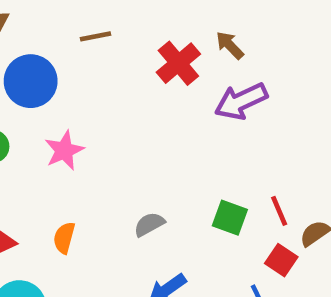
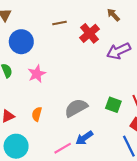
brown line: (96, 36) -> (60, 23), moved
brown arrow: (230, 45) -> (113, 15), moved
gray semicircle: (149, 224) -> (76, 108), size x1.6

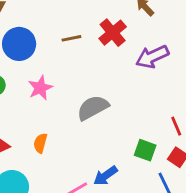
brown line: (60, 23) -> (71, 38), moved
green square: (113, 105) -> (145, 150), moved
gray semicircle: (76, 108) -> (93, 108), moved

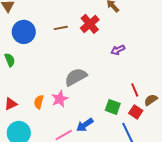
purple arrow: (152, 57) -> (118, 50), moved, size x0.6
pink star: (40, 88) -> (60, 99), moved

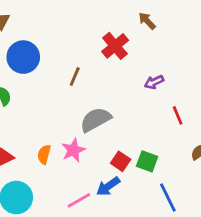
brown line: (61, 28) -> (75, 77), moved, turned -56
red line: (135, 90) -> (178, 115), moved
red square: (136, 112) -> (121, 161), moved

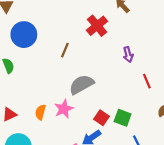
purple arrow: (154, 82) -> (128, 55), turned -80

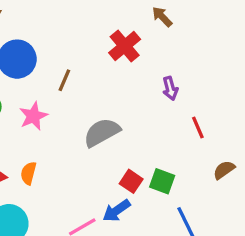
brown line: (65, 50) -> (64, 80), moved
pink star: (64, 109) -> (33, 116), moved
orange semicircle: (40, 112) -> (28, 173), moved

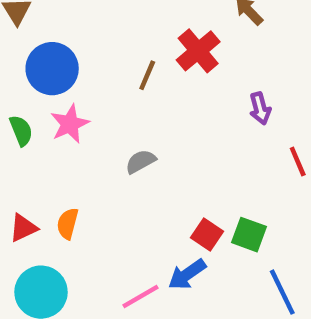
brown line: (64, 80) -> (147, 75), moved
pink star: (33, 116) -> (70, 124), moved
gray semicircle: (102, 132) -> (141, 162), moved, size x0.6

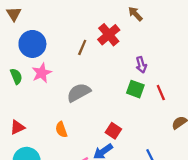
gray semicircle: (141, 162) -> (79, 93), size x1.5
orange semicircle: (68, 223) -> (61, 130), moved, turned -35
green square: (249, 235) -> (135, 89), moved

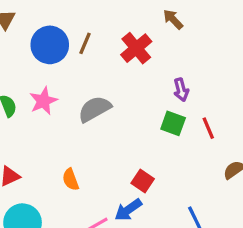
blue circle: (32, 44) -> (50, 45), moved
brown line: (82, 47) -> (85, 43), moved
gray semicircle: (79, 93) -> (95, 109), moved

